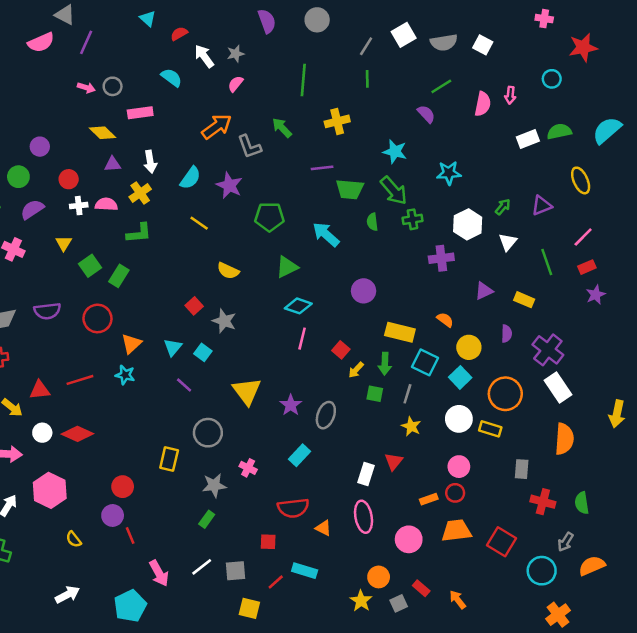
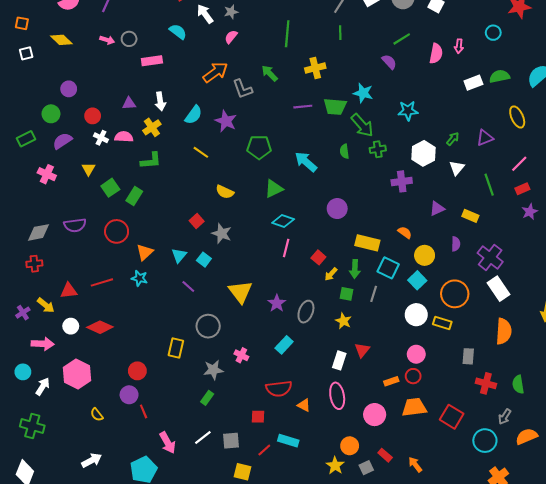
yellow diamond: (103, 133) -> (61, 40), moved
green trapezoid: (350, 189) -> (335, 107), moved
white cross: (79, 206) -> (101, 138), turned 32
yellow star: (411, 426) -> (343, 321), moved

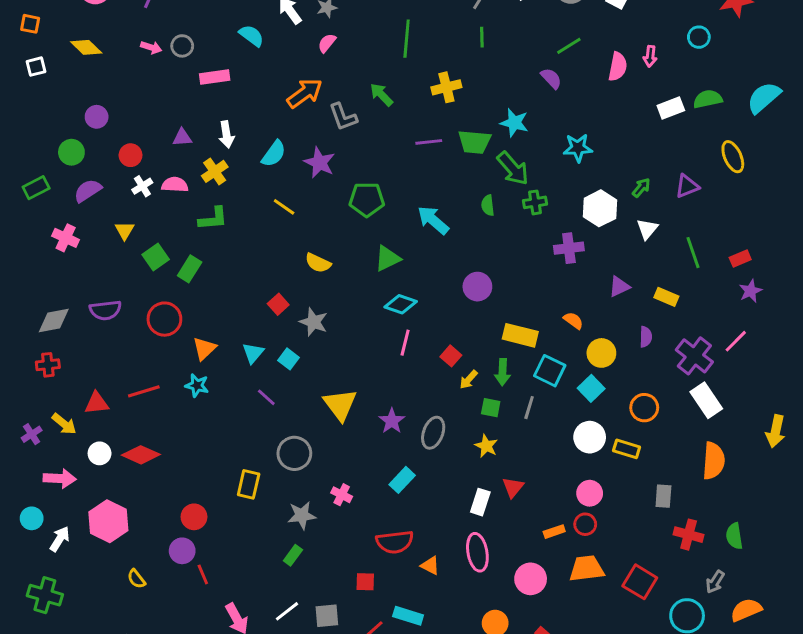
white cross: (101, 138) -> (142, 186), turned 32
pink line: (519, 164) -> (736, 341), moved
orange circle: (455, 294) -> (644, 408), size x0.7

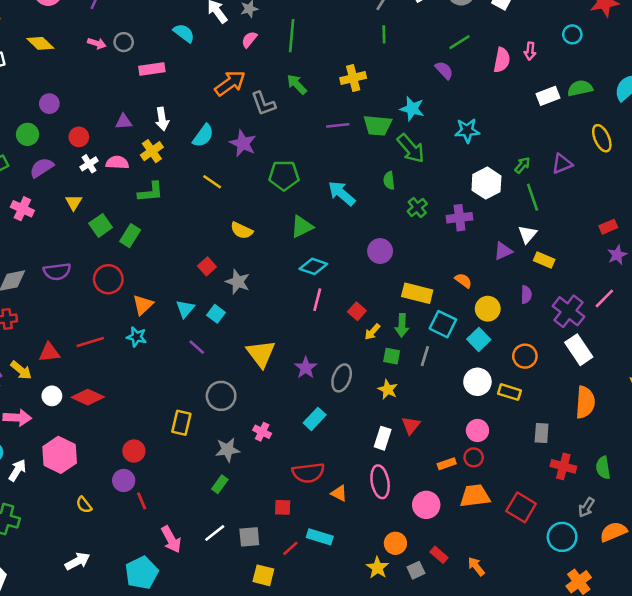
green line: (407, 39) -> (292, 36), moved
green cross: (535, 202) -> (417, 207), moved, turned -30
white triangle: (647, 229) -> (527, 234), moved
green line: (693, 253) -> (533, 197), moved

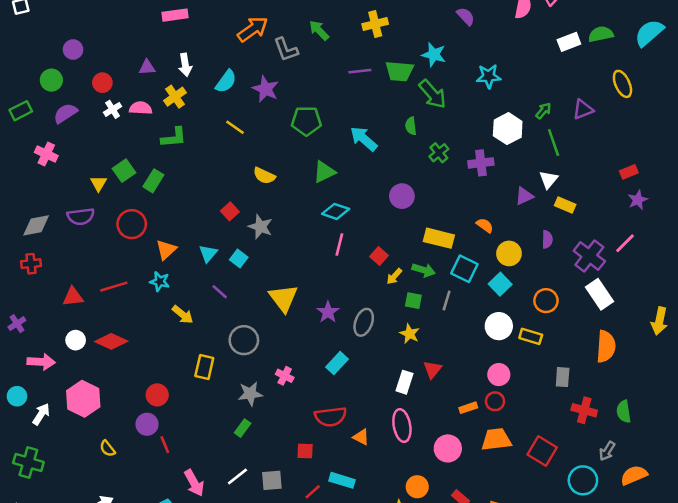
yellow triangle: (74, 202) -> (99, 183), moved
green arrow: (402, 325) -> (424, 270), turned -75
yellow arrow: (21, 370) -> (183, 315), moved

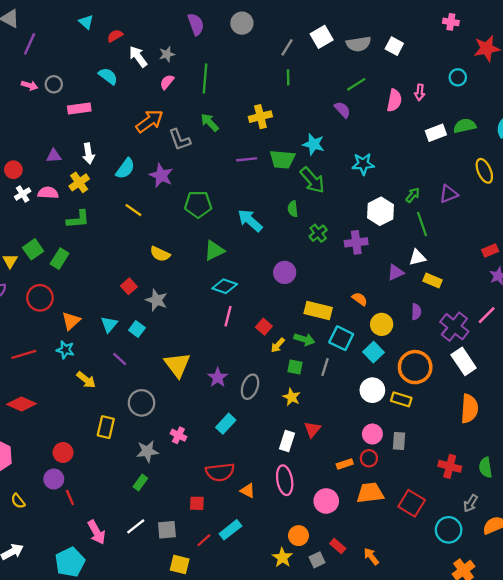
white triangle: (549, 180) -> (417, 257), turned 36
orange circle: (546, 301) -> (415, 367), size x1.5
gray rectangle: (563, 377) -> (399, 441), moved
cyan rectangle: (342, 480) -> (230, 530), turned -55

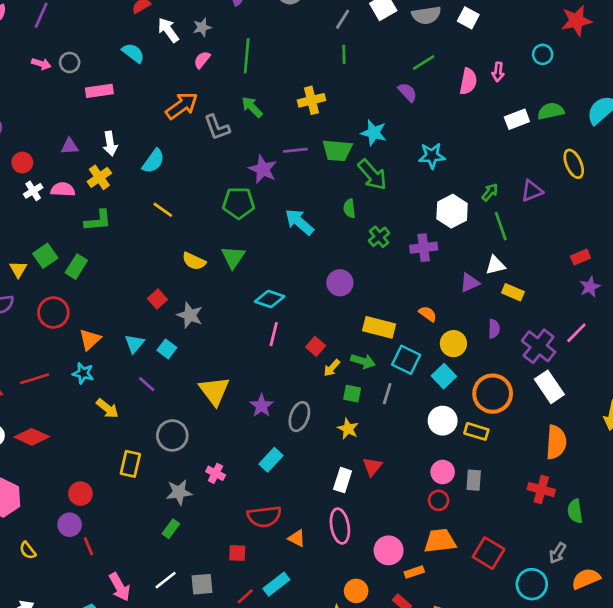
purple star: (161, 175) -> (263, 169), moved
green triangle: (214, 250) -> (233, 257), moved, turned -30
orange rectangle: (345, 464) -> (414, 572), moved
red cross: (450, 466) -> (541, 490), moved

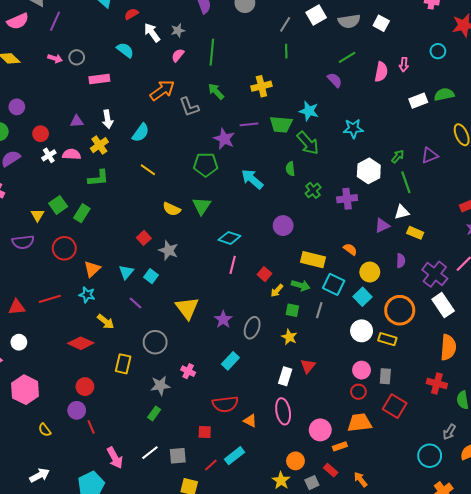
red diamond: (32, 437) -> (81, 343), moved
red square: (489, 553) -> (395, 406), moved

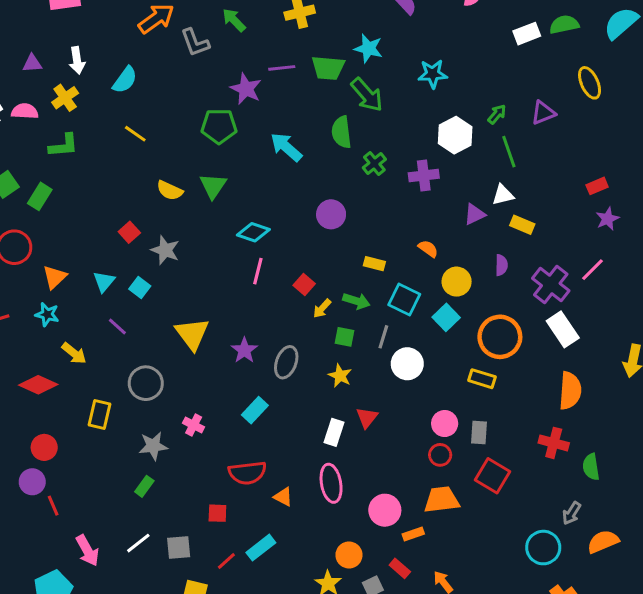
green semicircle: (290, 169) -> (342, 132), size x1.5
yellow rectangle: (313, 260) -> (374, 264), size x0.6
white circle: (362, 331) -> (407, 364), moved

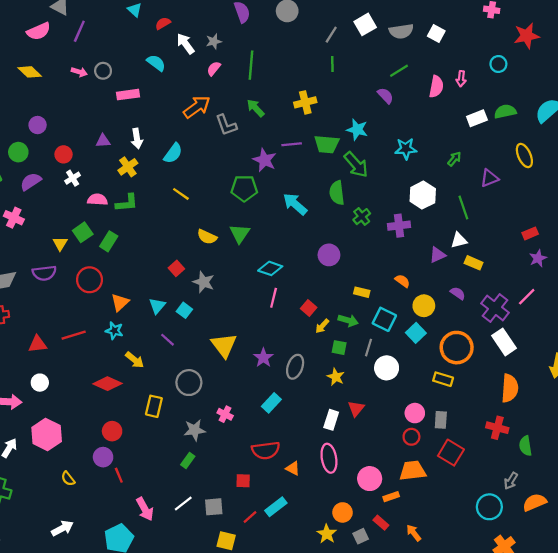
pink semicircle: (25, 111) -> (97, 200), moved
green arrow: (497, 114) -> (454, 159), moved
purple semicircle: (501, 265) -> (458, 293), turned -56

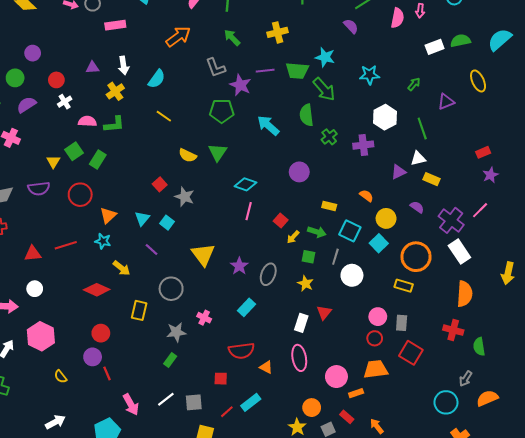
gray L-shape: (226, 125) -> (216, 68), moved

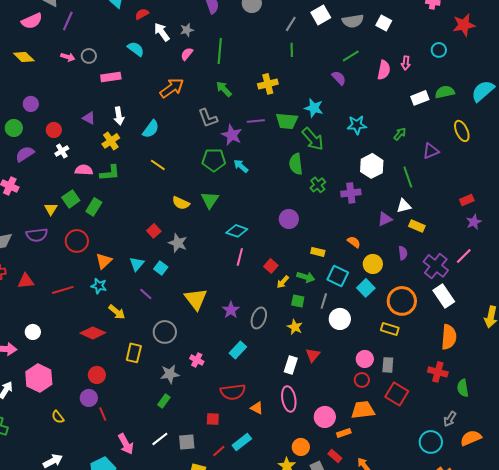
purple triangle: (93, 68) -> (89, 118), turned 32
cyan arrow: (268, 125) -> (241, 166), moved, size x0.7
purple semicircle: (417, 207) -> (403, 253), turned 48
red triangle: (33, 254) -> (26, 281), moved

